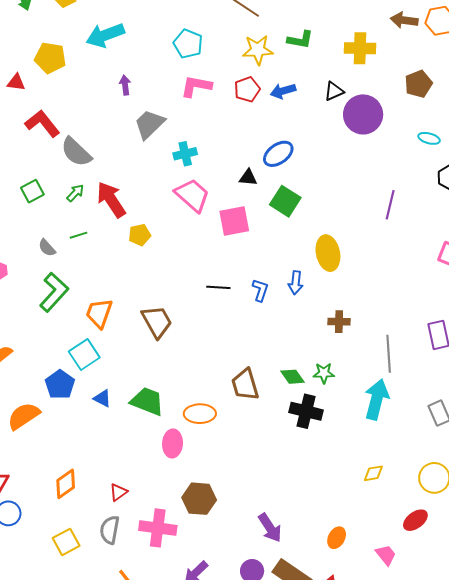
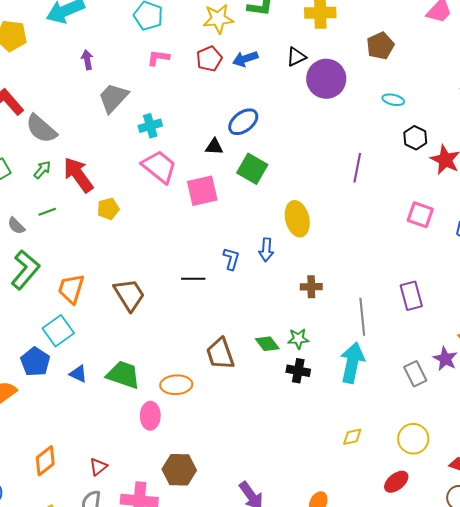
pink L-shape: (196, 86) -> (158, 58), size x0.7
black line: (218, 287) -> (193, 279), moved
black cross: (306, 411) -> (298, 371), moved, size x0.7

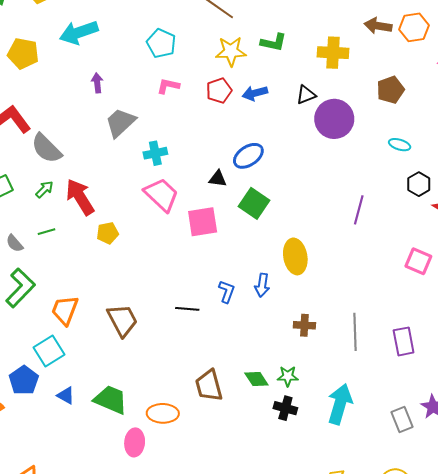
gray line: (362, 317) -> (355, 332), moved

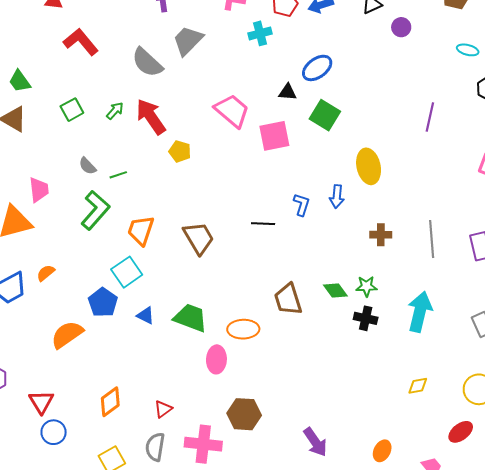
purple circle: (334, 119) -> (401, 27), size x0.5
gray semicircle: (46, 148) -> (147, 63), moved
cyan cross: (155, 153) -> (260, 33), moved
green line: (46, 232) -> (118, 175), moved
yellow pentagon: (108, 233) -> (180, 151), turned 30

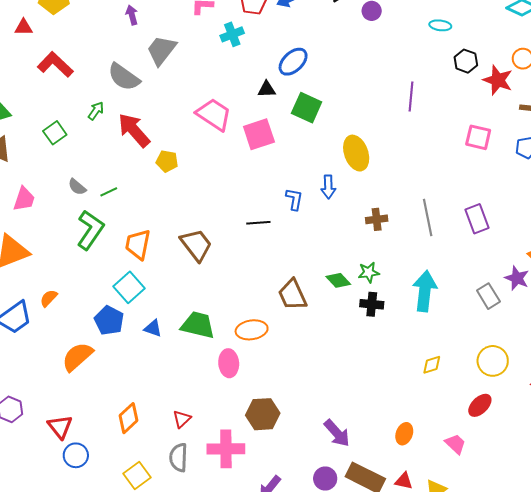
green arrow: (115, 111) -> (96, 111), moved
pink trapezoid: (39, 190) -> (24, 199), moved, turned 32

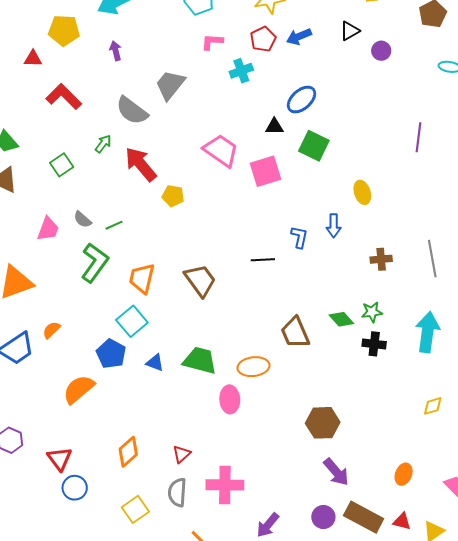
purple arrow: (132, 15) -> (116, 51), moved
yellow ellipse: (356, 153) -> (362, 192), size x0.7
pink trapezoid: (24, 199) -> (48, 229), moved
brown hexagon: (263, 414) -> (323, 423), moved

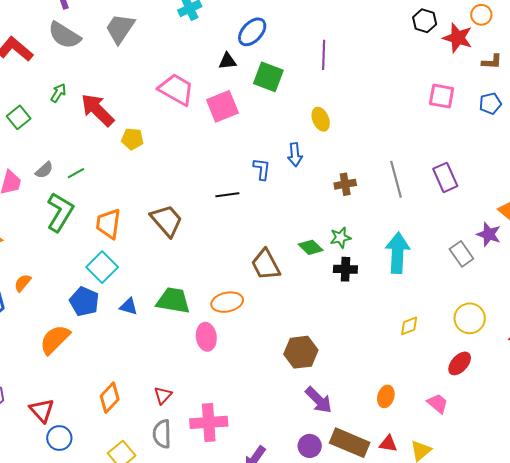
gray semicircle: (132, 111) -> (64, 35), moved
purple line: (419, 137) -> (324, 55), moved
gray semicircle: (83, 219) -> (44, 170), turned -78

